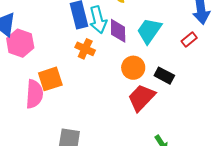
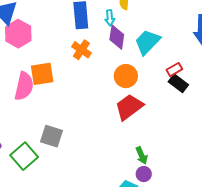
cyan arrow: (98, 20) -> (110, 18), moved, size x0.6
red rectangle: (189, 39) -> (174, 70), moved
black rectangle: (164, 76) -> (178, 83), moved

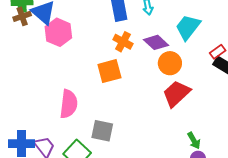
purple diamond: (117, 37) -> (156, 42), moved, turned -50
orange square: (42, 74) -> (109, 71), moved
pink semicircle: (24, 86) -> (69, 104), moved

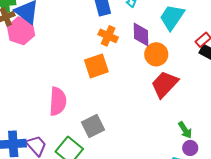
pink hexagon: (58, 32) -> (21, 31), moved
purple diamond: (156, 42) -> (141, 34), turned 50
gray square: (102, 131) -> (93, 126), turned -35

